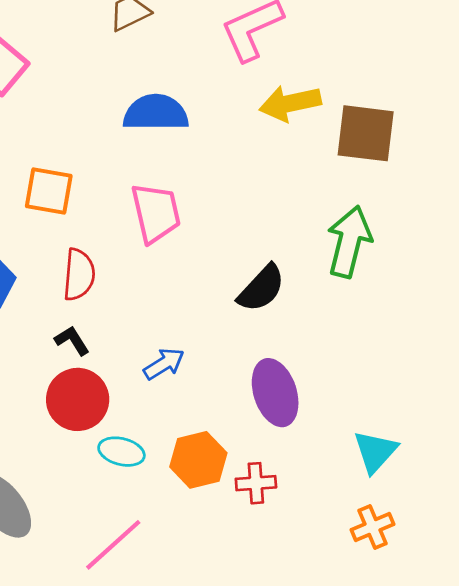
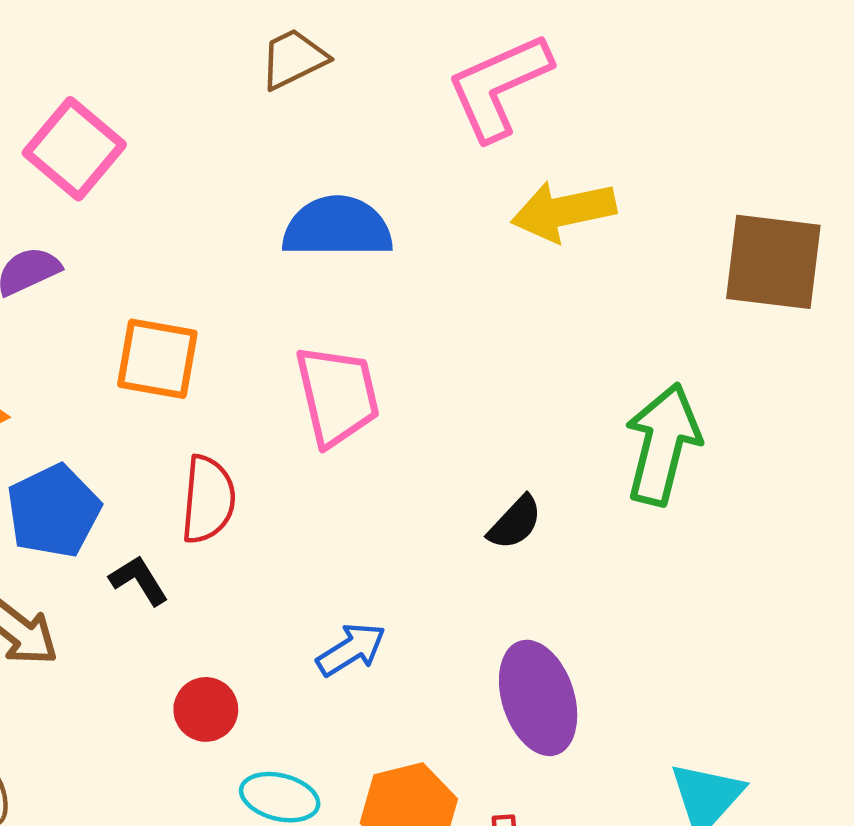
brown square: (366, 133) -> (773, 262), moved
black semicircle: (261, 288) -> (515, 523), size x0.7
black L-shape: (72, 340) -> (139, 580), moved
red circle: (78, 399) -> (206, 709), size x0.6

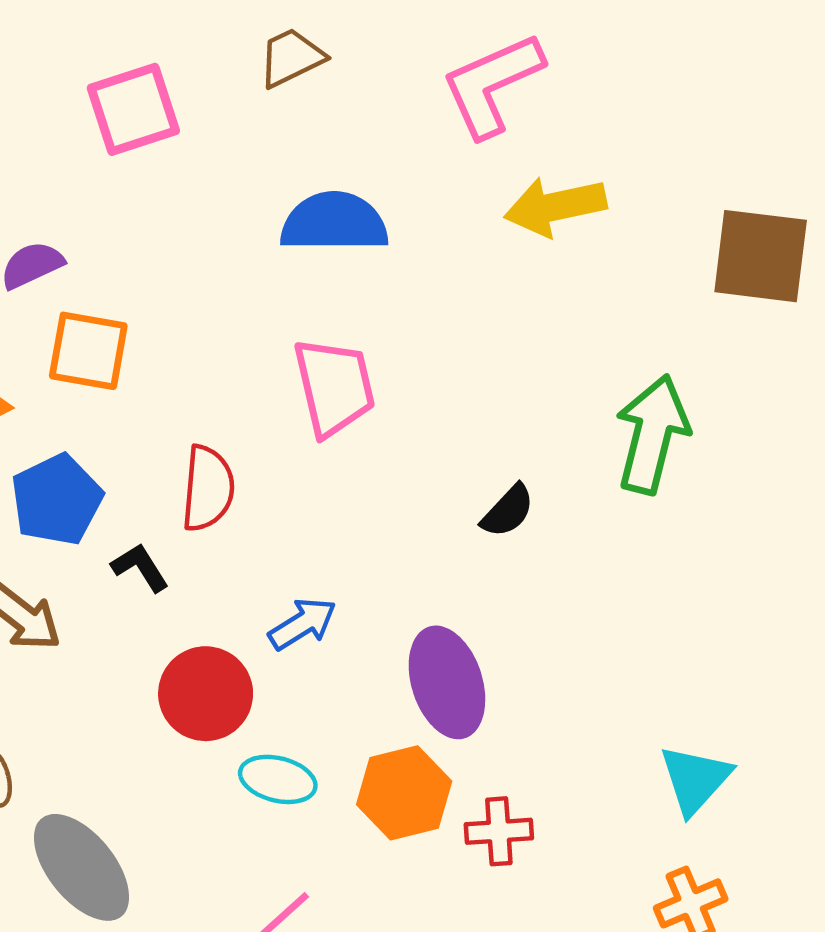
pink square: (74, 149) -> (133, 109), moved, turned 32
orange square: (157, 359) -> (88, 351), moved
blue arrow: (351, 649) -> (303, 624), moved
purple ellipse: (538, 698) -> (447, 682), moved
red circle: (206, 709) -> (206, 694), size x1.5

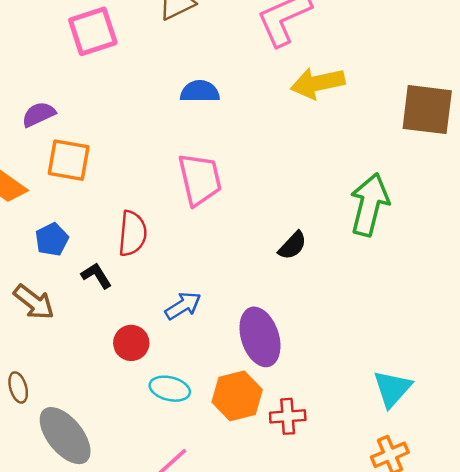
blue semicircle: (334, 222) -> (200, 92), size x0.7
blue pentagon: (57, 500) -> (52, 239), size x0.7
red circle: (206, 694) -> (131, 343), size x0.7

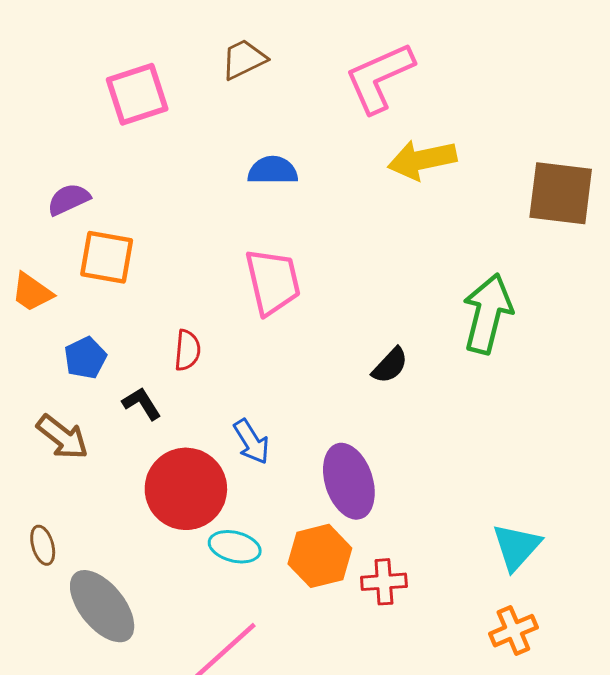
red semicircle: (132, 233) -> (187, 350), size x0.7
blue arrow: (183, 306) -> (251, 442), turned 90
red circle: (131, 343) -> (186, 489), size x1.8

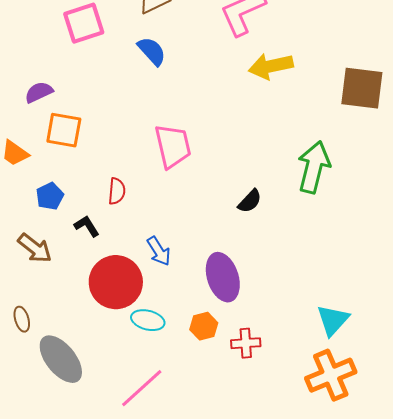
blue semicircle: (273, 170) -> (152, 51), moved, turned 48
orange hexagon: (320, 556) -> (204, 326), size x0.7
orange cross: (513, 631) -> (331, 375), size x1.6

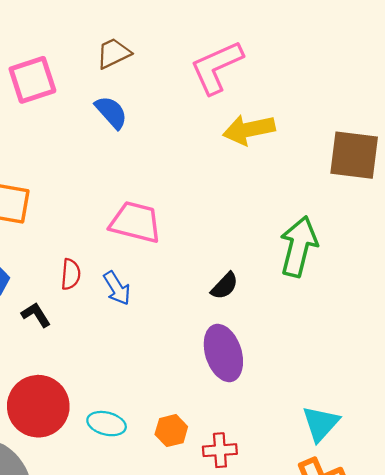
pink trapezoid: (173, 146) -> (135, 222), turned -63
blue arrow: (159, 251) -> (117, 288), moved
purple ellipse: (223, 277) -> (223, 353), moved
red circle: (116, 282) -> (38, 406), moved

